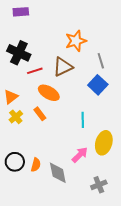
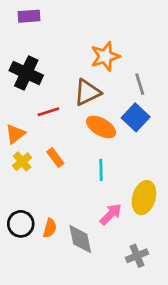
red line: (35, 71) -> (48, 112), moved
orange ellipse: (49, 93) -> (101, 127), moved
cyan line: (83, 120) -> (101, 170), moved

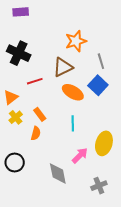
orange semicircle: (50, 228) -> (36, 133), moved

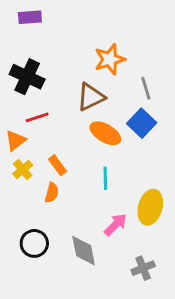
red line: (35, 81) -> (37, 117), moved
black circle: (15, 162) -> (34, 243), moved

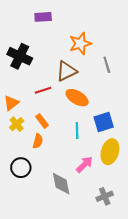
purple rectangle: (30, 17) -> (43, 17), moved
red line: (37, 117) -> (43, 90), moved
blue square: (142, 123) -> (104, 122), moved, turned 30
black circle: (34, 243) -> (21, 168), moved

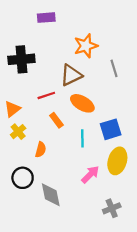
black cross: (20, 56) -> (21, 59), turned -30
orange rectangle: (42, 121) -> (56, 120), moved
gray diamond: (61, 184) -> (51, 195), moved

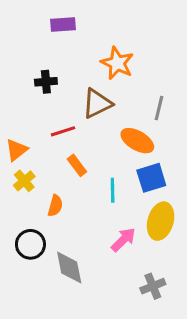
orange star: (86, 46) -> (117, 63), turned -30
black cross: (21, 59) -> (46, 82), moved, size x0.6
gray line: (114, 68) -> (159, 108), moved, turned 30
orange ellipse: (82, 103) -> (137, 141), moved

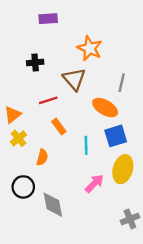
brown triangle: (97, 103) -> (74, 79), turned -45
gray cross: (153, 286) -> (130, 219), moved

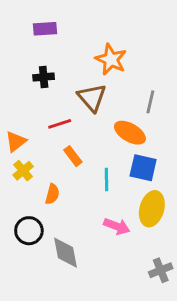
purple rectangle: (48, 19) -> (45, 29), moved
blue square: (116, 136) -> (143, 168), turned 30
pink arrow: (94, 183) -> (117, 226), turned 66

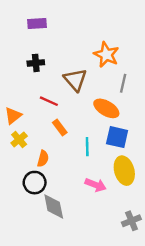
orange star: (111, 59) -> (106, 55), moved
red line: (60, 124) -> (49, 101), turned 42
yellow ellipse: (152, 209) -> (124, 171), turned -32
black circle: (29, 231) -> (35, 183), moved

